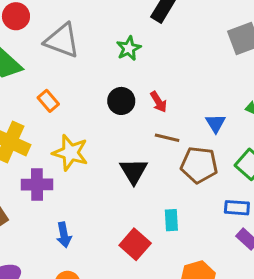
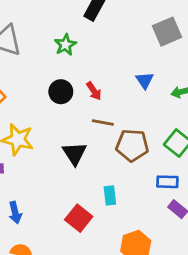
blue triangle: (216, 123) -> (145, 80), moved

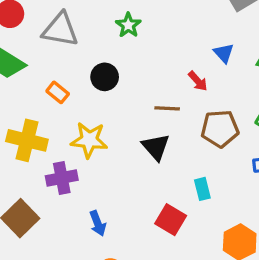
red arrow: (94, 91) -> (198, 81), moved
black circle: (61, 92) -> (105, 77), moved
brown line: (103, 123) -> (167, 108), moved

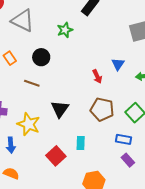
brown line: (167, 108) -> (32, 83), moved
yellow star: (89, 140) -> (29, 124), moved

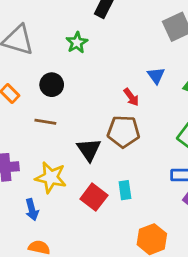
brown pentagon: (102, 109) -> (123, 132), moved
red square: (56, 156) -> (94, 197), moved

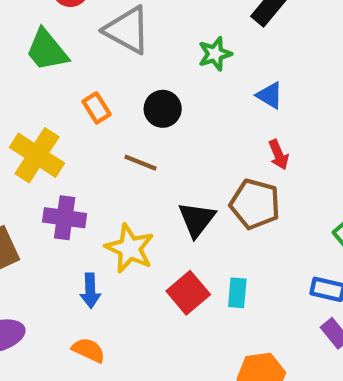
blue triangle: (156, 75) -> (270, 95), moved, turned -36

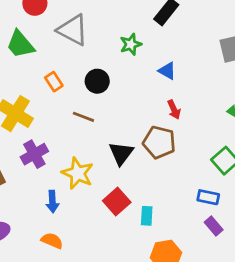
purple cross: (65, 218) -> (34, 154), turned -36
cyan rectangle: (237, 293) -> (147, 216), moved

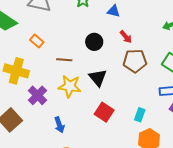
black circle: (97, 81) -> (94, 42), moved
brown pentagon: (159, 142) -> (135, 61), moved
yellow star: (78, 173) -> (70, 86), moved
cyan rectangle: (147, 216) -> (140, 115), moved, turned 32

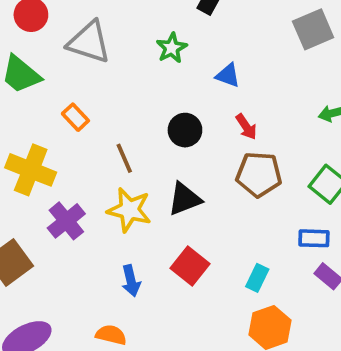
brown line: (64, 60) -> (124, 158), turned 56
black triangle: (98, 78) -> (185, 199), turned 42
blue arrow: (59, 125) -> (131, 281), moved

